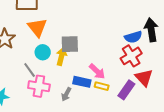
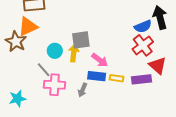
orange triangle: (37, 27) -> (28, 27), moved, turned 50
pink arrow: (97, 71) -> (100, 60), moved
purple rectangle: (126, 90) -> (142, 79), turned 54

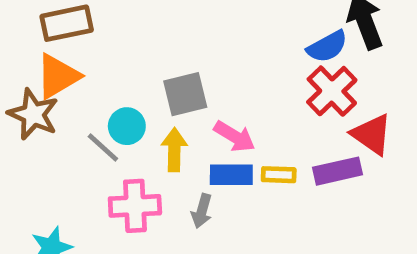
yellow arrow: (74, 53) -> (174, 150), moved
gray line: (44, 70) -> (103, 148), moved

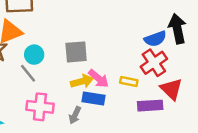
cyan circle: (127, 126) -> (34, 55), moved
yellow arrow: (174, 150) -> (82, 81), moved, turned 65
yellow rectangle: (279, 175) -> (129, 82), moved

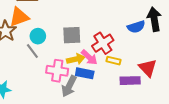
red cross: (154, 63) -> (103, 43), moved
pink cross: (40, 107) -> (57, 71), moved
gray arrow: (75, 115) -> (69, 86), size x1.5

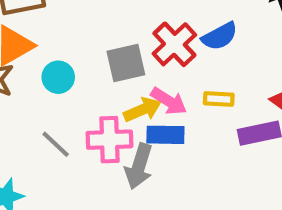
blue semicircle: (136, 27) -> (220, 36), moved
red cross: (103, 43) -> (174, 44), moved
gray line: (32, 51) -> (56, 144), moved

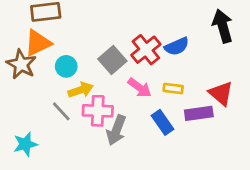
gray square: (126, 63) -> (112, 60), turned -32
yellow arrow: (142, 110) -> (81, 90), moved
blue rectangle: (165, 135) -> (162, 122), moved, turned 50

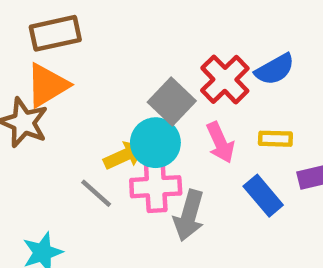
cyan circle: (66, 66) -> (155, 143), moved, size x1.4
pink arrow: (139, 88) -> (220, 142), turned 35

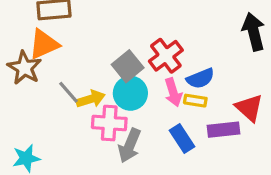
blue semicircle: (275, 69) -> (200, 78), moved
pink arrow: (220, 142) -> (173, 92), moved
cyan circle: (155, 143) -> (130, 93), moved
gray line: (96, 193) -> (68, 92), moved

